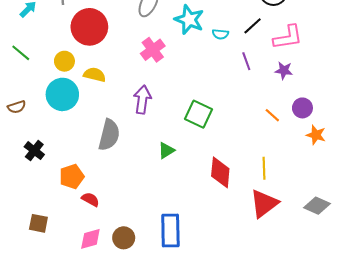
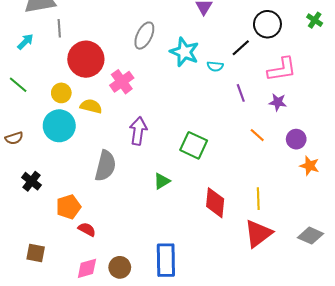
black line: (253, 26) -> (241, 48), moved
pink cross: (153, 50) -> (122, 82), moved
orange line: (272, 115) -> (257, 135), moved

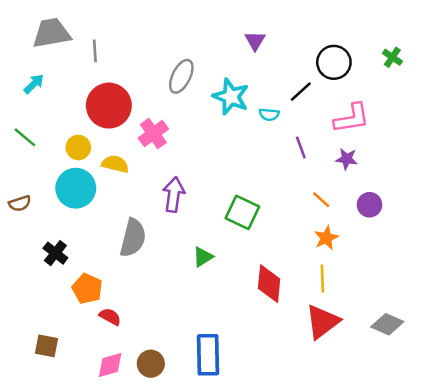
gray line: (59, 28) -> (95, 51), moved
orange star: (310, 166) -> (326, 238), moved, turned 30
black cross: (32, 181) -> (55, 253), moved
orange pentagon: (68, 207) -> (87, 289), turned -30

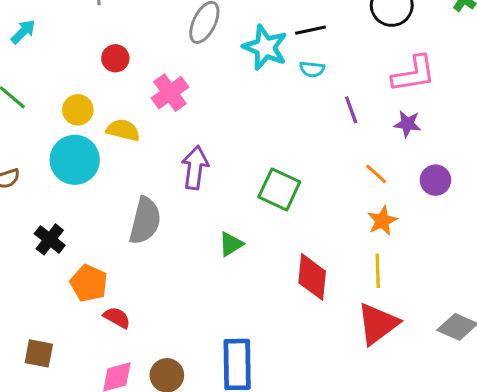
black line: (301, 92) -> (311, 30), moved, turned 30
red circle: (109, 106) -> (115, 58), size x0.5

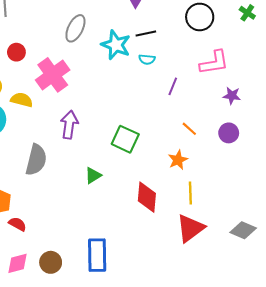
pink cross: (170, 93) -> (53, 75), size x1.4
purple line: (351, 110) -> (173, 86), turned 42
purple star: (407, 124) -> (232, 96), moved
orange star: (382, 221) -> (178, 160), moved

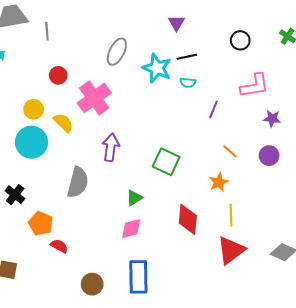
black circle: (200, 17) -> (240, 40), size x0.7
yellow semicircle: (22, 100) -> (63, 123), turned 30
pink diamond: (17, 263) -> (131, 229), moved

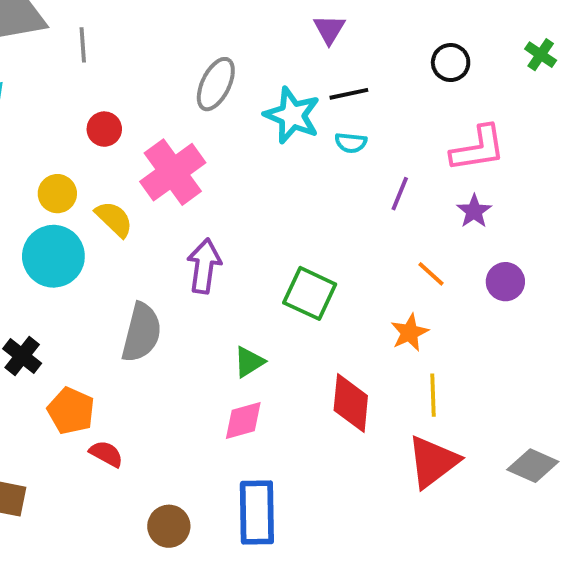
purple star: (272, 119) -> (474, 211), moved, turned 30

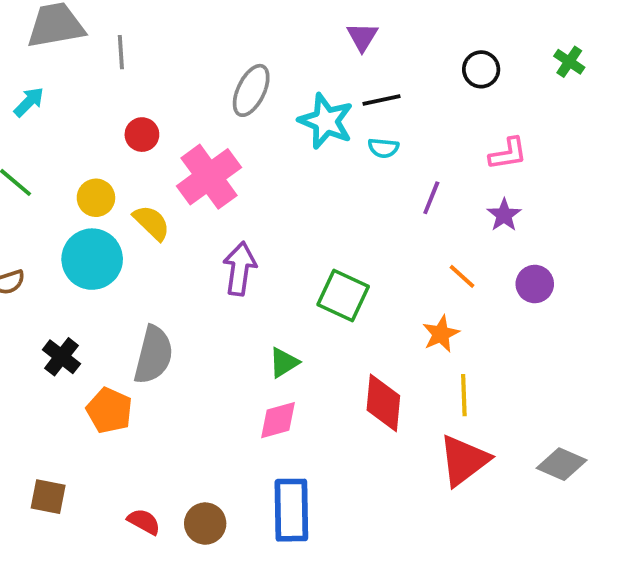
pink L-shape: (478, 149) -> (508, 154), size x0.7
gray semicircle: (141, 333) -> (153, 355), moved
red semicircle: (106, 454) -> (144, 522), moved

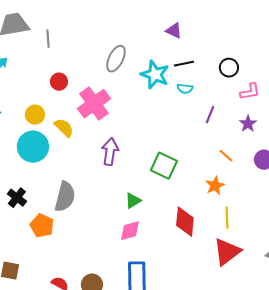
purple triangle: (362, 37) -> (174, 31), turned -36
black circle: (481, 69) -> (229, 68), moved

